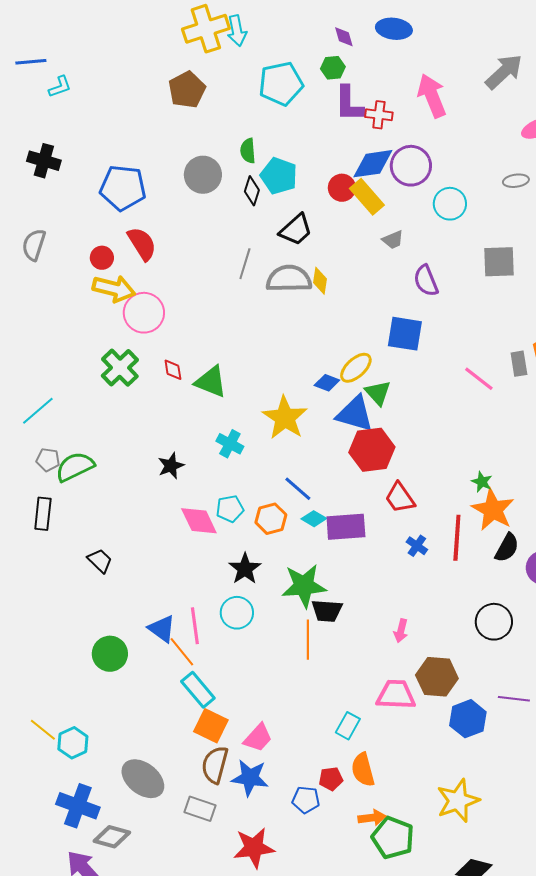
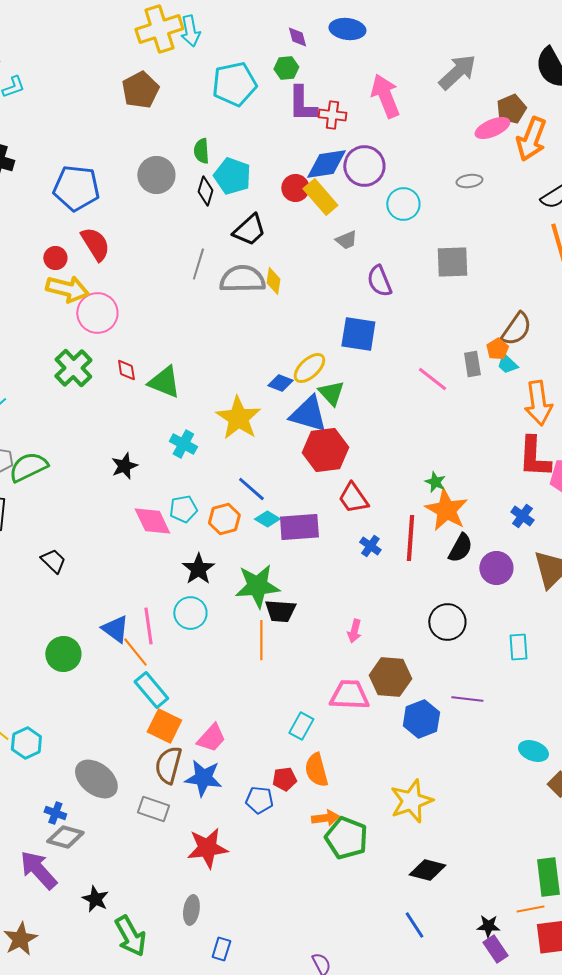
blue cross: (78, 806) -> (55, 813), moved, size x0.5

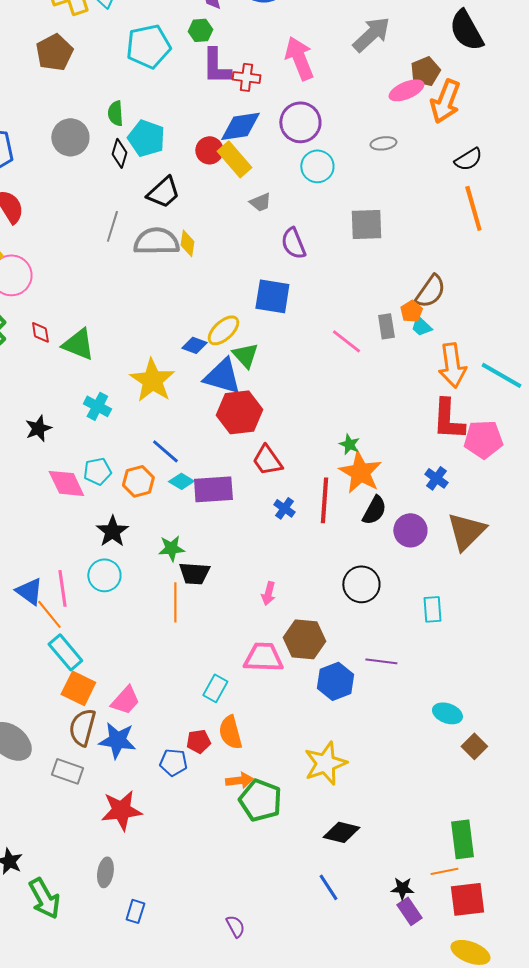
purple circle: (364, 166) -> (300, 122), moved
green star: (257, 586) -> (171, 548), size x0.6

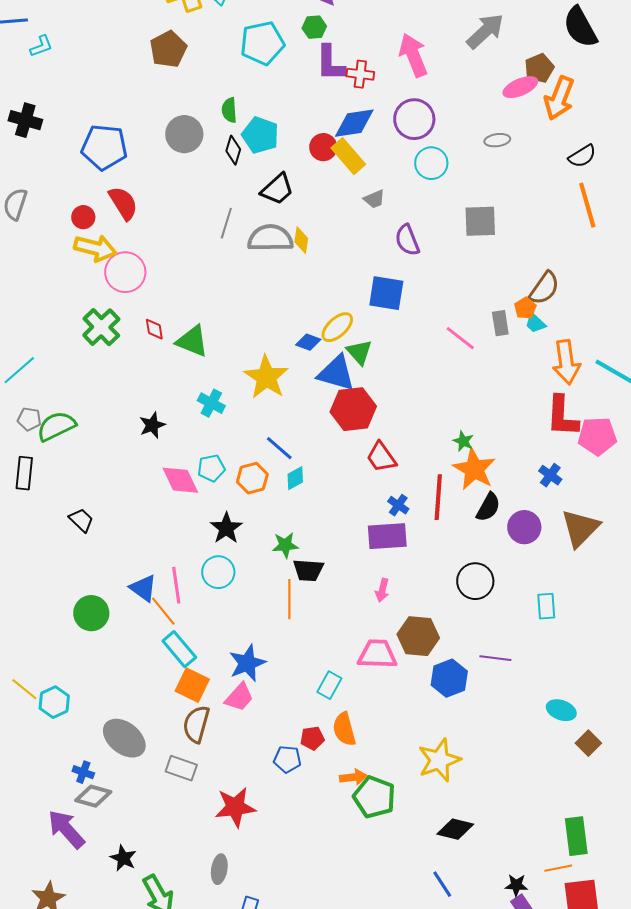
cyan diamond: (181, 481) -> (295, 478), turned -60
purple rectangle: (213, 489) -> (387, 536), moved
blue star: (117, 740) -> (247, 663), moved, turned -30

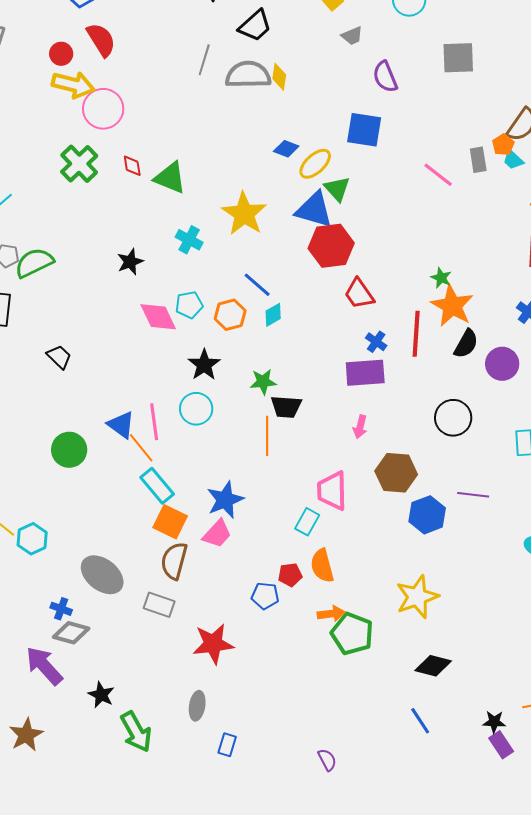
blue diamond: (308, 342) -> (286, 149), moved
pink trapezoid: (377, 654) -> (332, 491), moved, turned -93

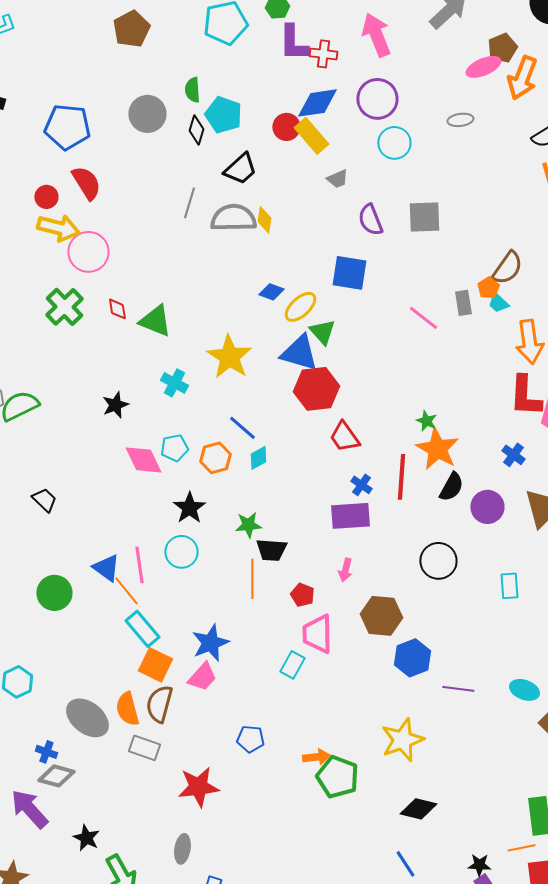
gray square: (458, 58) -> (424, 217), moved
purple line: (473, 495) -> (458, 689), moved
orange semicircle: (322, 566) -> (127, 709), moved
red pentagon: (290, 575) -> (302, 595), moved, turned 30

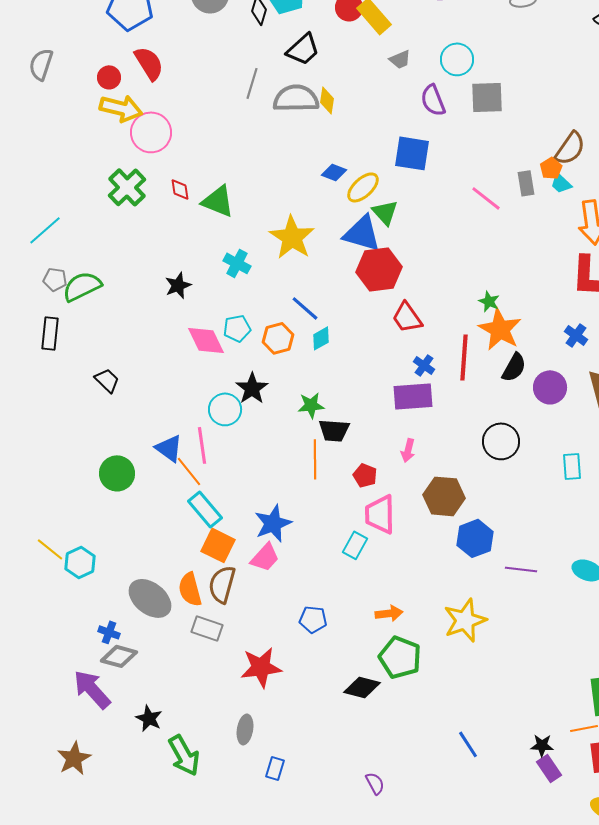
cyan circle: (394, 143) -> (457, 59), moved
cyan circle: (181, 552) -> (225, 409), moved
orange arrow: (316, 757) -> (389, 613), moved
black diamond: (418, 809) -> (362, 687), moved

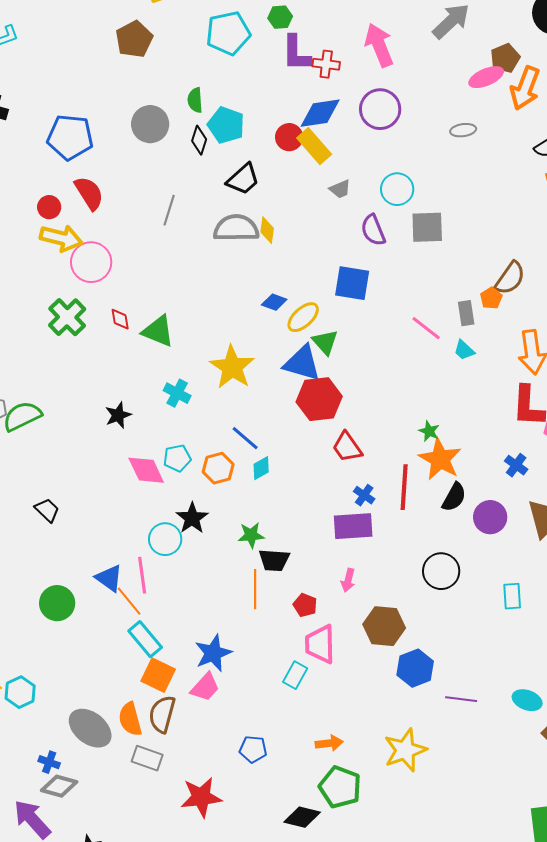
gray line: (252, 83) -> (169, 210), moved
cyan trapezoid: (561, 183) -> (464, 350), moved

